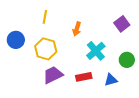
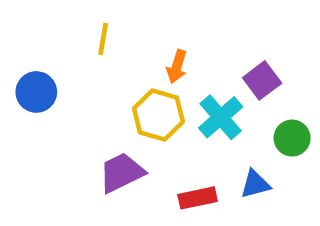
purple square: (122, 24) -> (262, 80), moved
yellow hexagon: (46, 49) -> (158, 115), moved
red rectangle: (84, 77) -> (198, 198), moved

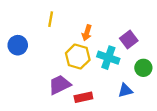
cyan cross: (221, 117) -> (108, 58), turned -30
red rectangle: (198, 198) -> (83, 97), moved

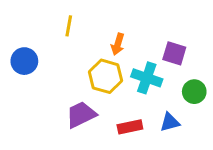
purple square: (129, 40) -> (174, 53), turned -36
red rectangle: (83, 97) -> (130, 127), moved

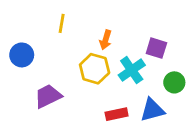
cyan cross: (147, 78) -> (132, 70), turned 36
purple trapezoid: (81, 115) -> (48, 96), moved
blue triangle: (170, 122) -> (152, 110), size x1.4

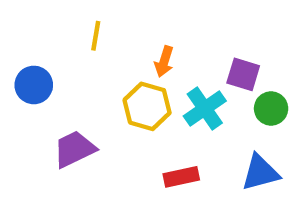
green circle: (174, 82) -> (271, 108), moved
blue triangle: (152, 110) -> (260, 173), moved

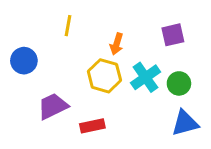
purple square: (243, 74) -> (173, 35), moved, turned -30
green circle: (271, 108) -> (179, 83), moved
red rectangle: (181, 177) -> (92, 126), moved

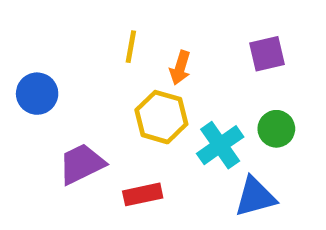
yellow line: (68, 26) -> (131, 47), moved
cyan cross: (146, 77) -> (220, 145), moved
blue triangle: (185, 123) -> (255, 197), moved

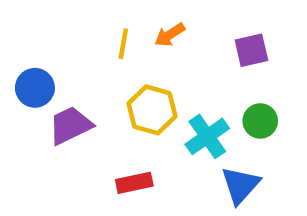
orange arrow: (180, 68) -> (170, 35), moved, turned 40
purple trapezoid: (82, 164) -> (70, 125), moved
blue triangle: (255, 197) -> (240, 185), turned -33

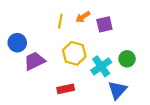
purple square: (251, 50) -> (104, 24), moved

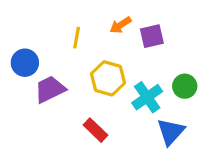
yellow line: (60, 21) -> (77, 38), moved
red rectangle: (66, 89) -> (95, 130), turned 56

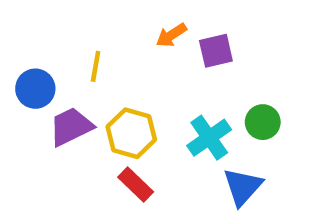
yellow line: (77, 38) -> (96, 66), moved
yellow hexagon: (108, 78) -> (131, 133), moved

